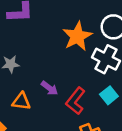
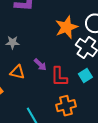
red L-shape: (75, 101) -> (59, 77), turned -45

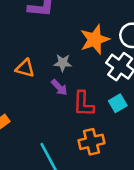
gray star: (12, 42) -> (63, 63), moved
orange triangle: (17, 72) -> (25, 68), moved

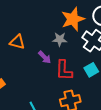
gray star: (63, 63) -> (60, 39), moved

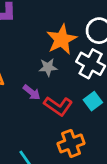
red L-shape: (64, 70) -> (58, 106), turned -50

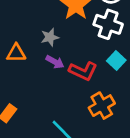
gray star: (48, 67) -> (50, 37), moved

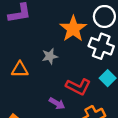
purple arrow: (55, 62) -> (57, 103), moved

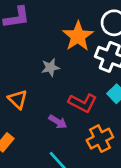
orange triangle: (20, 69) -> (18, 99), moved, turned 42

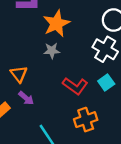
orange star: (78, 36) -> (56, 24), moved
purple arrow: (58, 122) -> (26, 98), moved

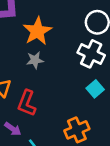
red L-shape: (75, 86) -> (27, 103), moved, turned 80
purple arrow: (26, 98) -> (13, 129), moved

